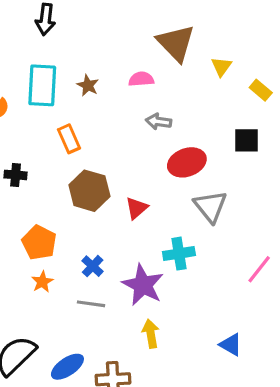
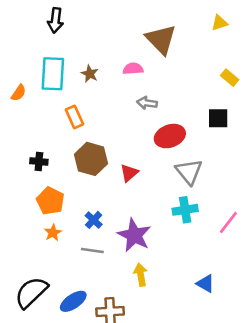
yellow triangle: (221, 67) -> (219, 23), moved, turned 36
black cross: (16, 175) -> (39, 161), moved
cyan cross: (179, 254) -> (185, 210), moved

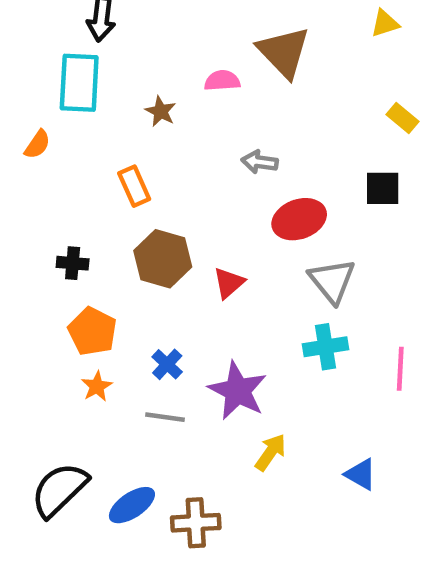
pink semicircle: (133, 69) -> (222, 81), moved
cyan rectangle: (53, 74) -> (79, 83), moved
pink line: (228, 223) -> (400, 369), turned -35
yellow arrow: (141, 275) -> (271, 452), moved, turned 45

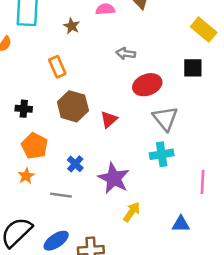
yellow rectangle: (402, 118) -> (204, 30), size x1.5
pink line: (400, 369) -> (202, 182), moved
orange star: (97, 386) -> (26, 176), moved
gray line: (165, 417) -> (61, 195), moved
blue triangle: (361, 474) -> (181, 224), turned -30

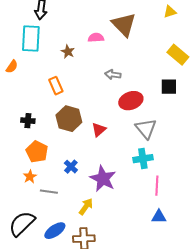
pink line: (202, 182) -> (157, 186), moved
gray line: (61, 195) -> (49, 192), moved
yellow arrow: (132, 212) -> (86, 207), moved

